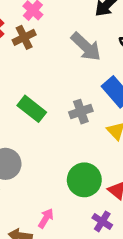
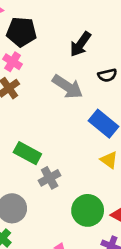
gray cross: (81, 112) -> (50, 178), moved

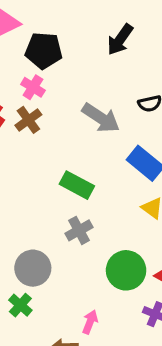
black arrow: (80, 44) -> (120, 40), moved
green rectangle: (27, 153) -> (77, 185), moved

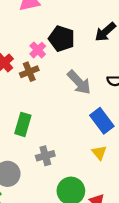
black pentagon: (44, 50) -> (62, 39), moved
green rectangle: (77, 185) -> (23, 124), moved, turned 65

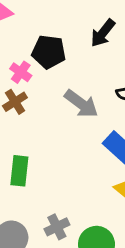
gray cross: (45, 156) -> (57, 227), moved

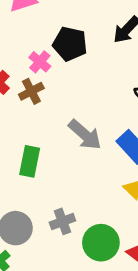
gray arrow: (81, 104) -> (85, 135), moved

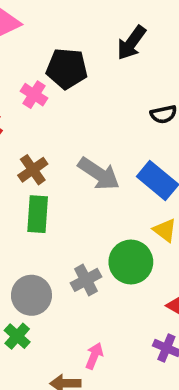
brown cross: (31, 91) -> (33, 170), moved
green circle: (101, 243) -> (131, 262), moved

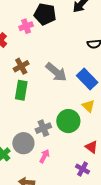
pink cross: (34, 95) -> (26, 26), turned 32
gray circle: (31, 295) -> (23, 143), moved
pink arrow: (94, 356) -> (44, 156), moved

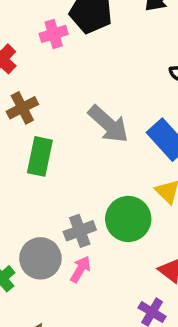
brown cross: (21, 66) -> (22, 108), moved
pink arrow: (44, 156) -> (80, 269), moved

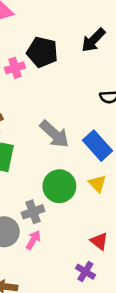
green circle: (128, 219) -> (59, 186), moved

